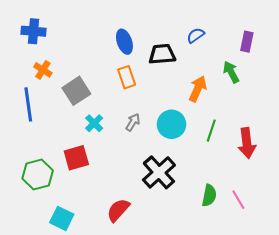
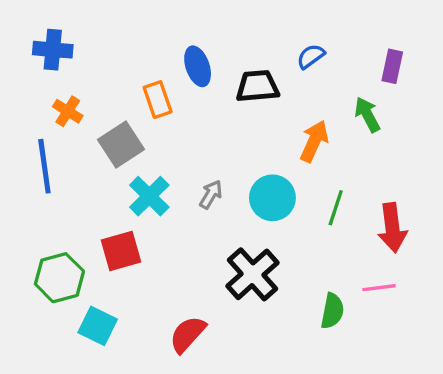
orange rectangle: (127, 77) -> (158, 100), moved
cyan cross: (94, 123) -> (149, 196), size x1.4
pink line: (238, 200) -> (379, 288), moved, turned -66
cyan square: (62, 218) -> (98, 326), moved

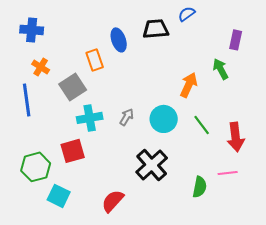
blue semicircle: (311, 56) -> (187, 14), moved
black trapezoid: (257, 86) -> (156, 29), moved
cyan cross: (149, 196) -> (90, 118), turned 35
green line: (336, 208) -> (202, 125), turned -55

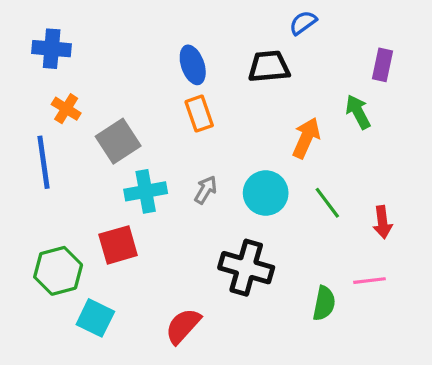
black trapezoid: (156, 29) -> (269, 67), moved
orange rectangle: (95, 60) -> (199, 114), moved
red arrow: (236, 137) -> (382, 222), size x0.7
black cross: (152, 165) -> (246, 268), turned -32

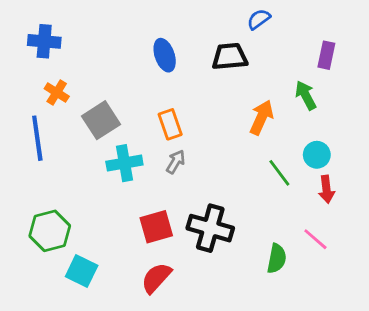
orange rectangle: (199, 114) -> (170, 124), moved
cyan circle: (266, 193) -> (317, 155), moved, size x0.7
red square: (118, 245) -> (156, 227), moved
pink line: (369, 281) -> (315, 239), turned 48

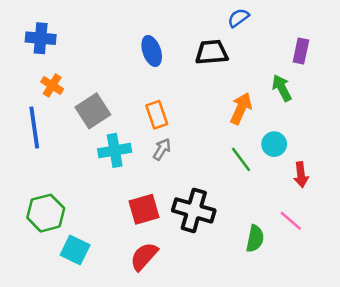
cyan circle: (317, 155) -> (274, 144), moved
green line: (279, 173) -> (241, 159), moved

